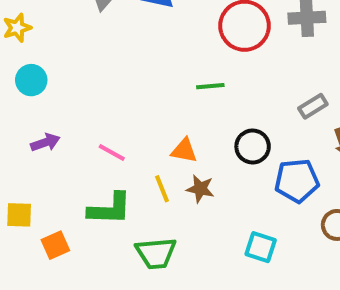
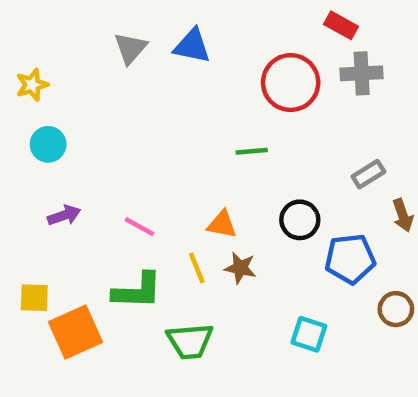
orange square: (55, 245) -> (76, 332), size x1.6

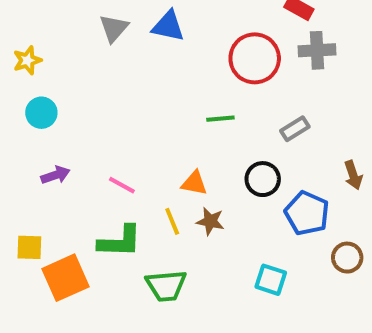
gray rectangle: (368, 174) -> (295, 129), moved
blue pentagon: (350, 259) -> (307, 213), turned 30

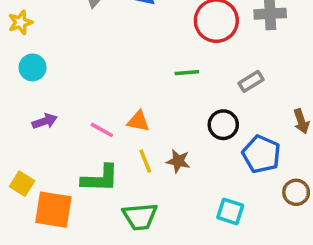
orange triangle: (194, 183) -> (138, 121), moved
yellow square: (29, 247) -> (22, 184), turned 30
orange square: (66, 278) -> (53, 210), turned 33

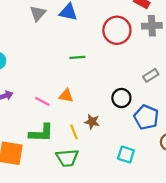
green line: (187, 73) -> (77, 57), moved
gray rectangle: (251, 81) -> (151, 75), moved
yellow line: (145, 161) -> (74, 132), moved

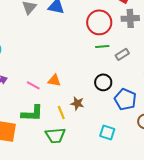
green line: (77, 57) -> (102, 46), moved
gray rectangle: (151, 75) -> (122, 54), moved

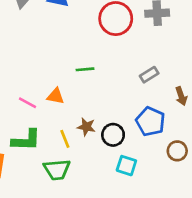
green line: (102, 46) -> (85, 69), moved
gray rectangle: (122, 54) -> (149, 75), moved
black circle: (103, 82) -> (113, 135), moved

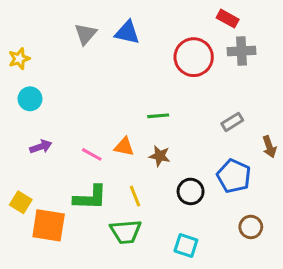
brown star: (86, 127) -> (160, 156), moved
brown circle: (177, 151) -> (251, 227), moved
cyan square: (126, 166) -> (186, 245), moved

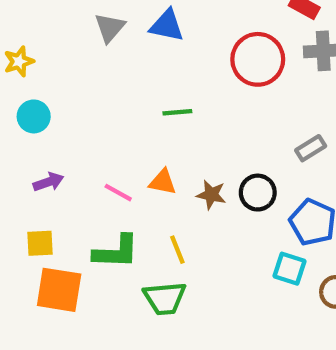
green line: (158, 116) -> (177, 112), moved
black circle: (191, 191) -> (258, 193), moved
yellow square: (21, 202) -> (40, 243), moved, turned -35
cyan square: (186, 245) -> (289, 269), moved

